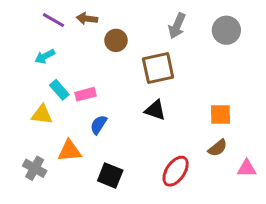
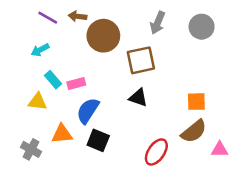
brown circle: (116, 40) -> (103, 36), size x1.6
blue semicircle: (99, 125) -> (88, 111), size x1.5
brown semicircle: (218, 148) -> (194, 131), size x1.5
black square: (110, 175) -> (98, 140), moved

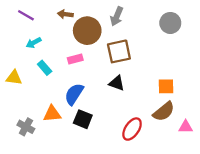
purple line: (48, 18) -> (26, 15), moved
gray arrow: (158, 23) -> (117, 16), moved
pink rectangle: (76, 84) -> (75, 59), moved
yellow triangle: (37, 102) -> (14, 78), moved

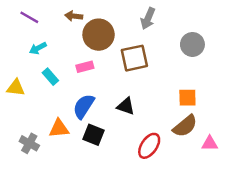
gray arrow: (117, 16) -> (148, 19), moved
gray circle: (170, 23) -> (192, 44), moved
black triangle: (117, 83) -> (126, 106), moved

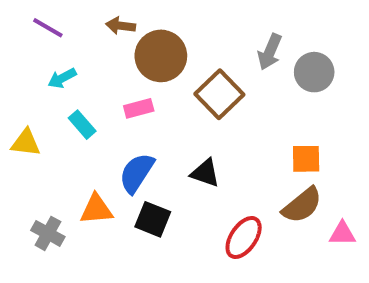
gray arrow: (148, 19) -> (270, 52), moved
brown square: (134, 58) -> (219, 94), turned -32

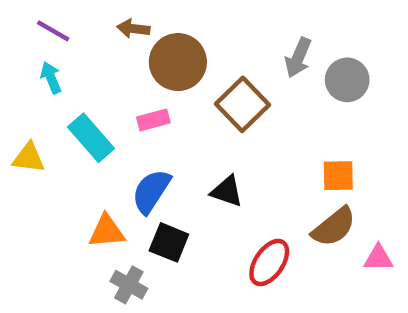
cyan arrow: (62, 78) -> (51, 78), moved, turned 96
cyan rectangle: (82, 125) -> (91, 138), size x1.5
gray cross: (48, 233) -> (129, 285), moved

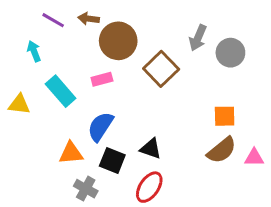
purple line: (53, 31) -> (53, 20), moved
black triangle: (227, 191) -> (151, 149), moved
pink triangle: (378, 258) -> (254, 158), moved
red ellipse: (269, 263) -> (149, 187), moved

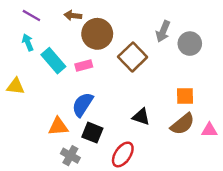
purple line: (53, 20) -> (31, 16), moved
cyan rectangle: (61, 91) -> (53, 61), moved
black triangle: (151, 149) -> (141, 117), moved

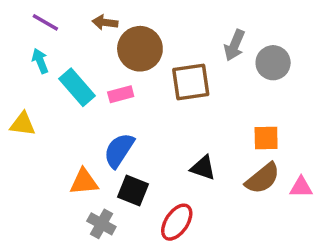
brown square: (133, 57) -> (191, 82), turned 36

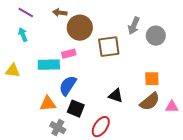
cyan rectangle: (77, 87) -> (49, 65), moved, turned -50

